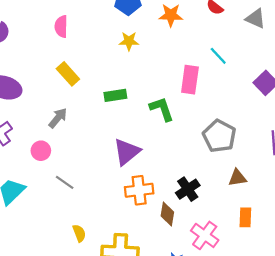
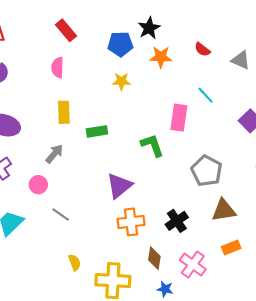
yellow rectangle: (68, 74) -> (64, 112), turned 40
green rectangle: (115, 95) -> (97, 131), moved
brown triangle: (237, 178) -> (224, 210), size x1.4
brown diamond: (167, 214) -> (154, 258), moved
orange rectangle: (245, 217) -> (231, 248), turned 66

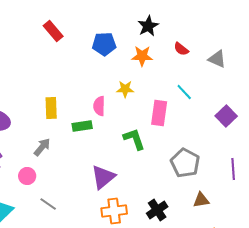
black star: (149, 28) -> (148, 26), moved
pink semicircle: (58, 68) -> (99, 106), moved
yellow star: (121, 81) -> (125, 89), moved
brown triangle: (224, 210) -> (201, 200), size x0.7

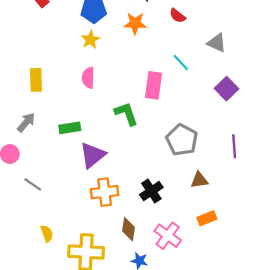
gray triangle: (217, 59) -> (217, 43), moved
yellow star: (125, 89) -> (90, 40), moved, turned -30
green rectangle: (82, 126) -> (70, 128), moved

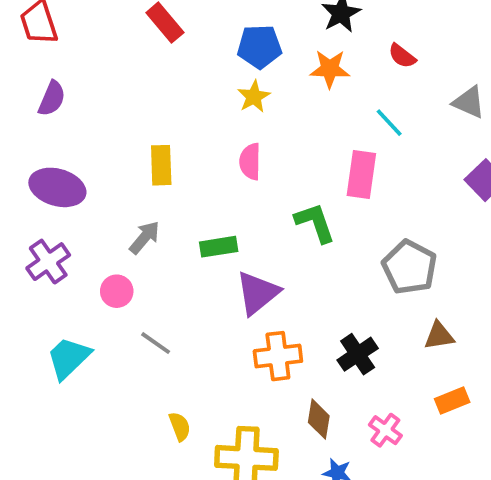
cyan line: (181, 63) -> (389, 123), moved
pink cross: (168, 236) -> (385, 430), size x0.7

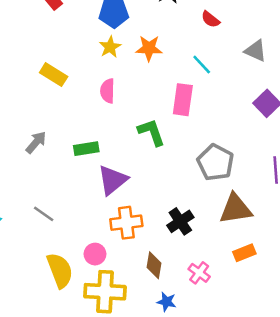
orange star: (330, 69) -> (149, 48), moved
yellow rectangle: (161, 165) -> (54, 75), moved, turned -56
pink circle: (117, 291) -> (95, 254), moved
brown triangle: (439, 336) -> (236, 209), size x1.6
yellow semicircle: (180, 426) -> (60, 270), size x1.8

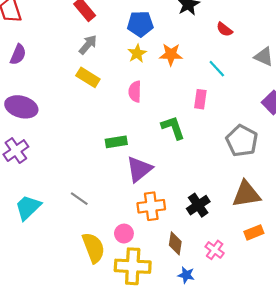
pink rectangle: (183, 100) -> (200, 99), size x0.7
gray arrow: (36, 142) -> (88, 45), moved
gray pentagon: (215, 162) -> (242, 141), moved

